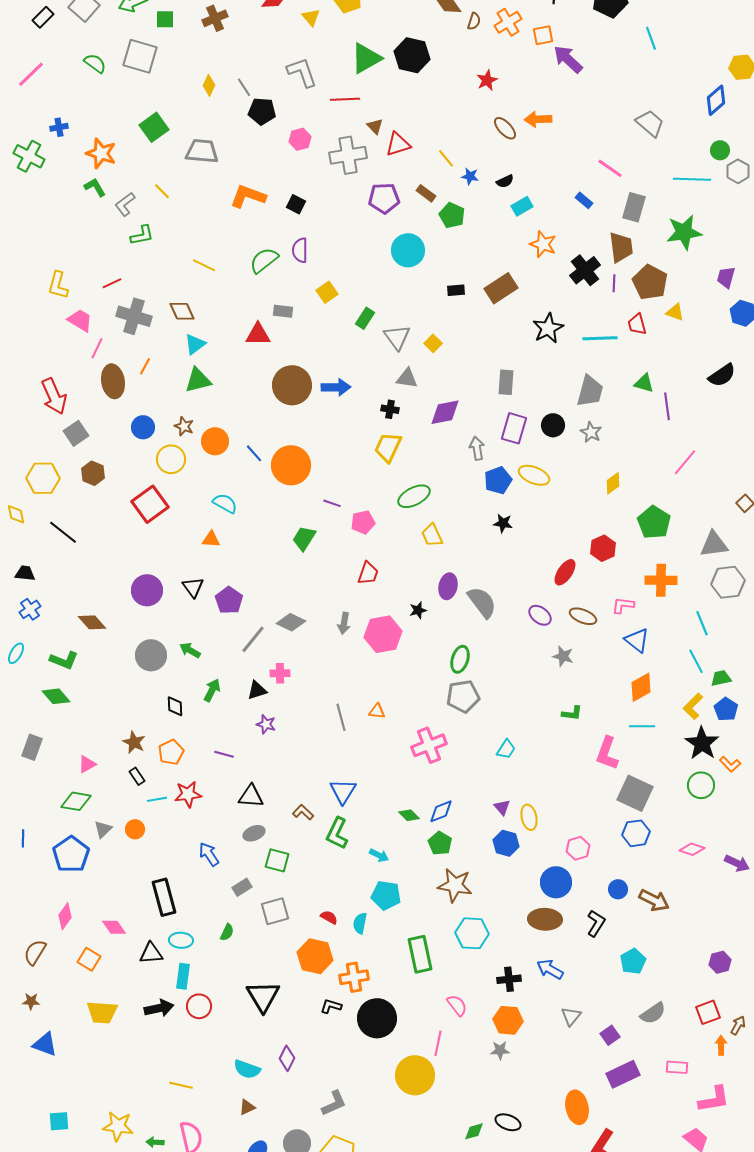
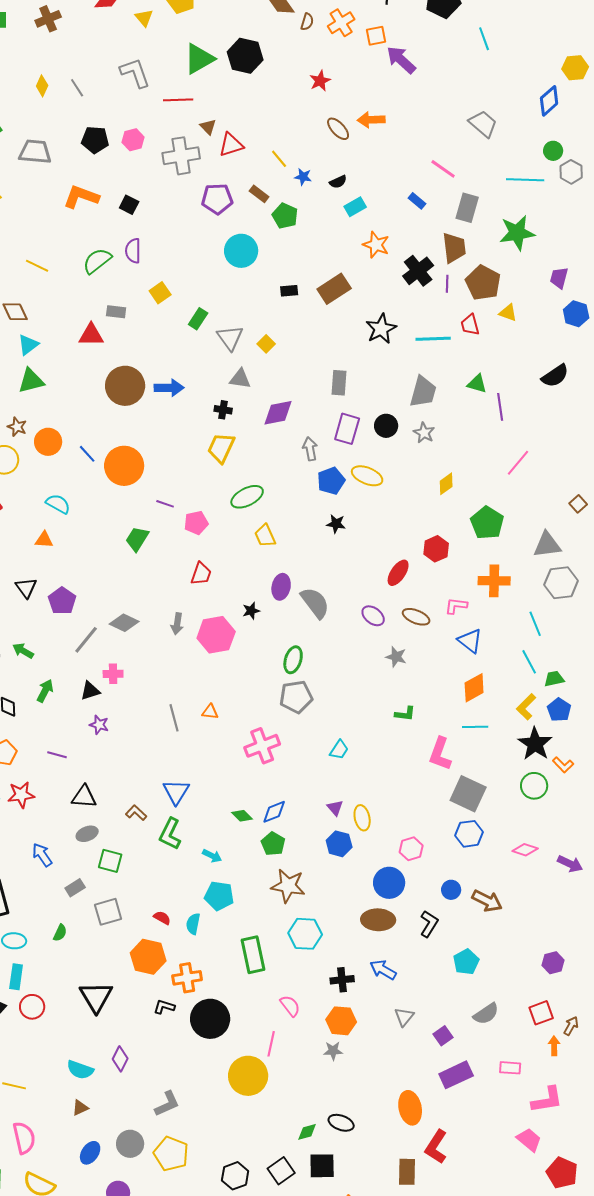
black pentagon: (262, 111) -> (95, 140), moved

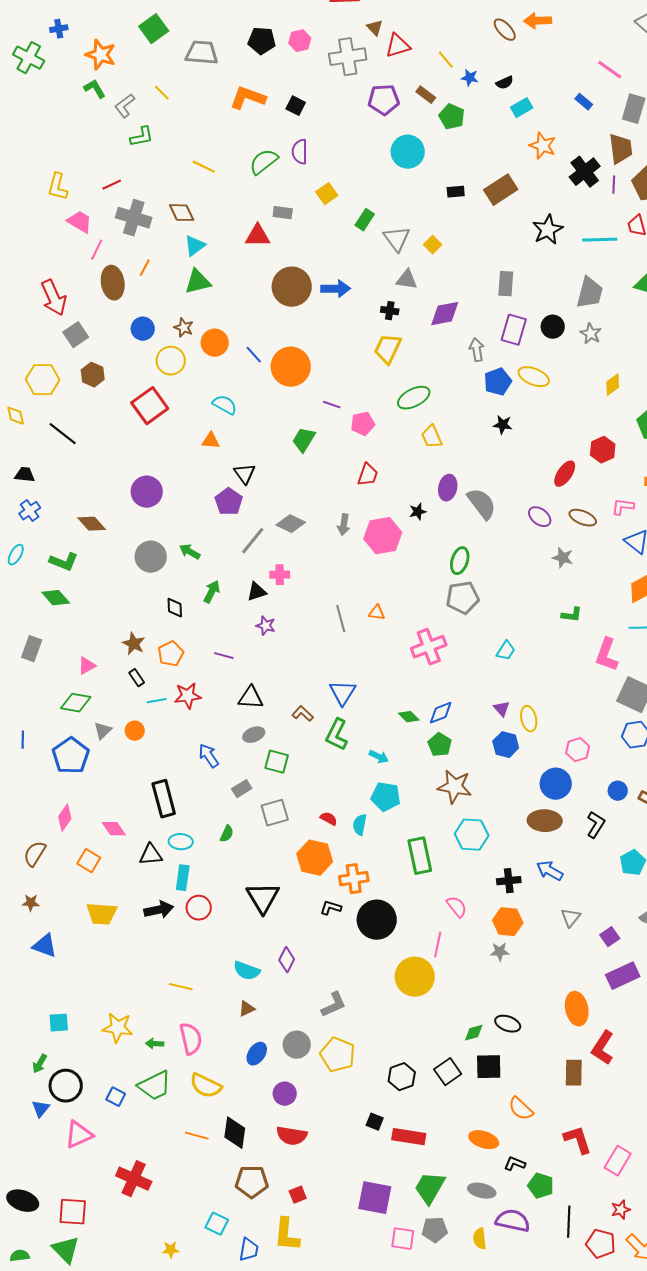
black triangle: (26, 588) -> (245, 474), moved

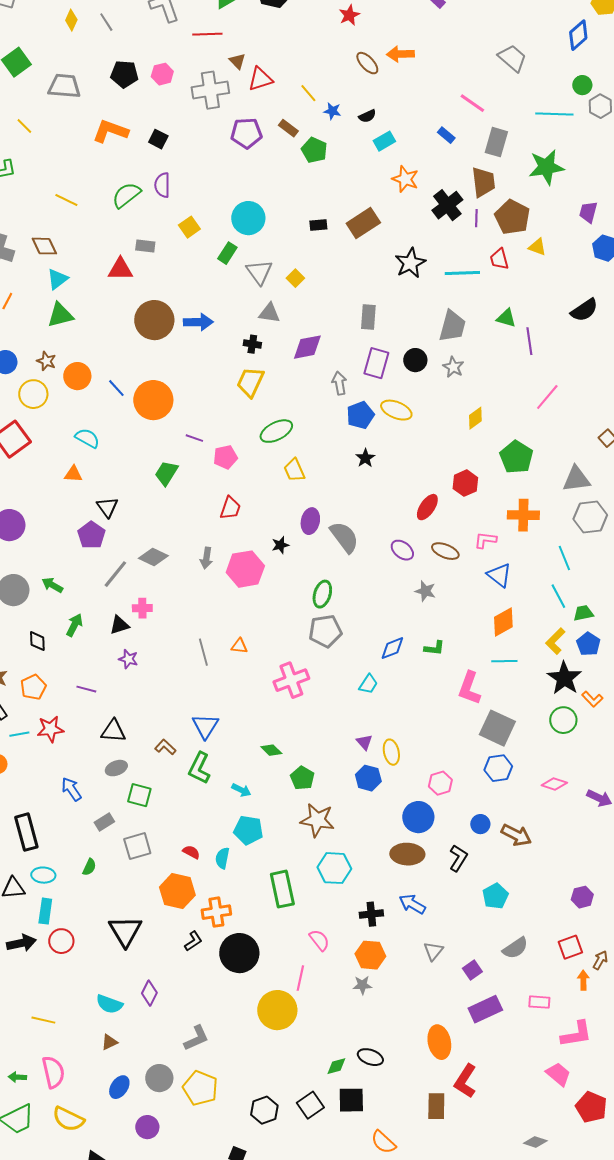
cyan circle: (408, 152) -> (248, 218), moved
black star: (503, 425) -> (365, 458), turned 30
blue diamond: (441, 713) -> (392, 648), moved
black L-shape: (331, 908) -> (193, 941), turned 130

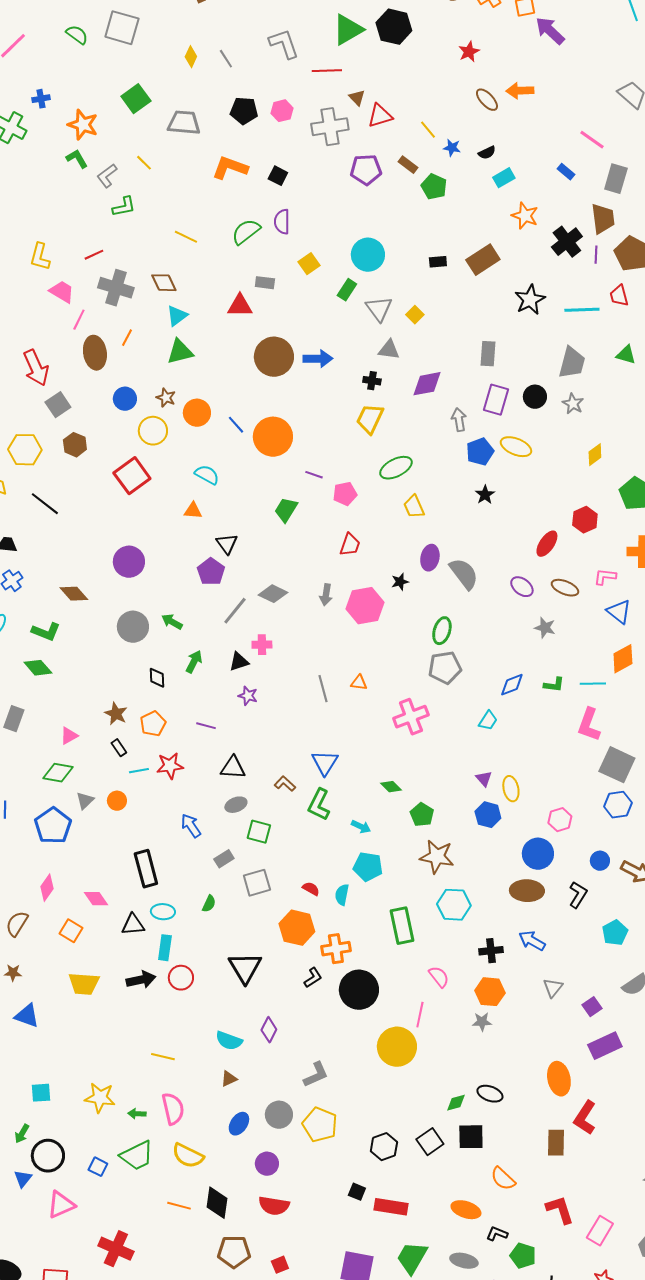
cyan line: (504, 661) -> (593, 684), moved

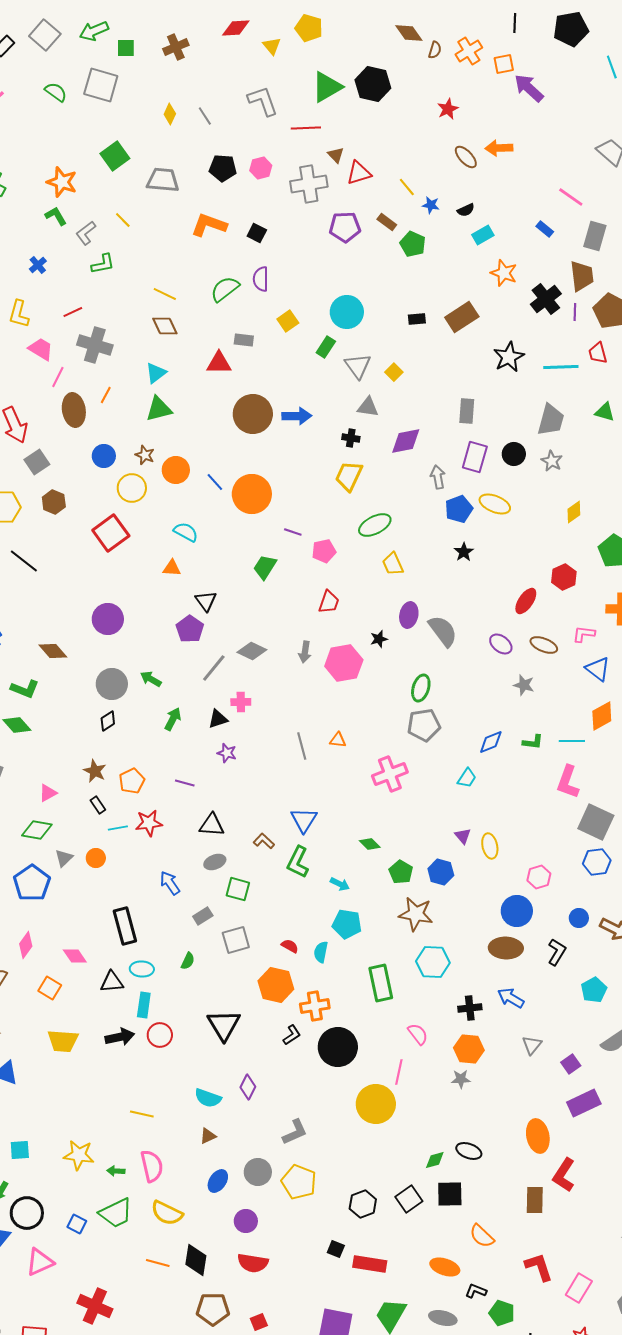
blue cross: (41, 99) -> (38, 265), moved, turned -30
brown diamond: (164, 283) -> (165, 326), moved
black diamond: (157, 678) -> (108, 721), moved, turned 60
blue hexagon: (488, 815) -> (441, 872), moved

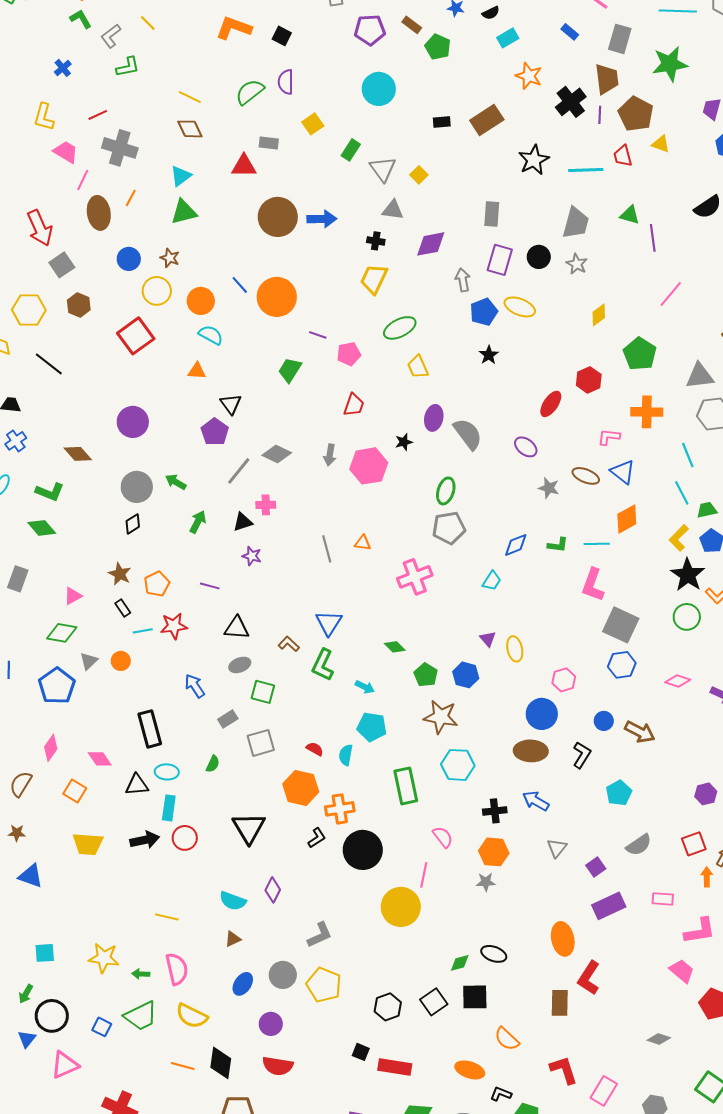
cyan circle: (347, 312) -> (379, 89), moved
orange circle: (176, 470) -> (201, 301), moved
brown ellipse: (544, 645) -> (586, 476), moved

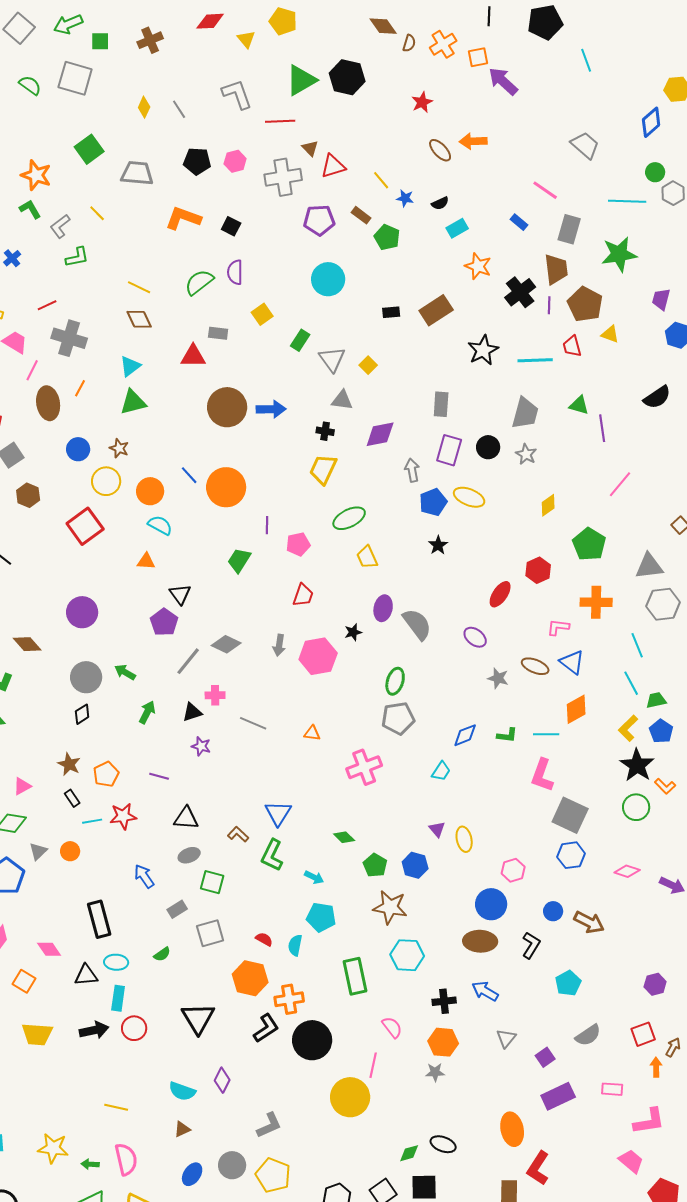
purple line: (318, 335) -> (267, 525), turned 72
gray line: (327, 549) -> (253, 723), moved, turned -52
green semicircle: (213, 764) -> (162, 954), turned 30
black L-shape: (317, 838) -> (266, 1028), size x1.4

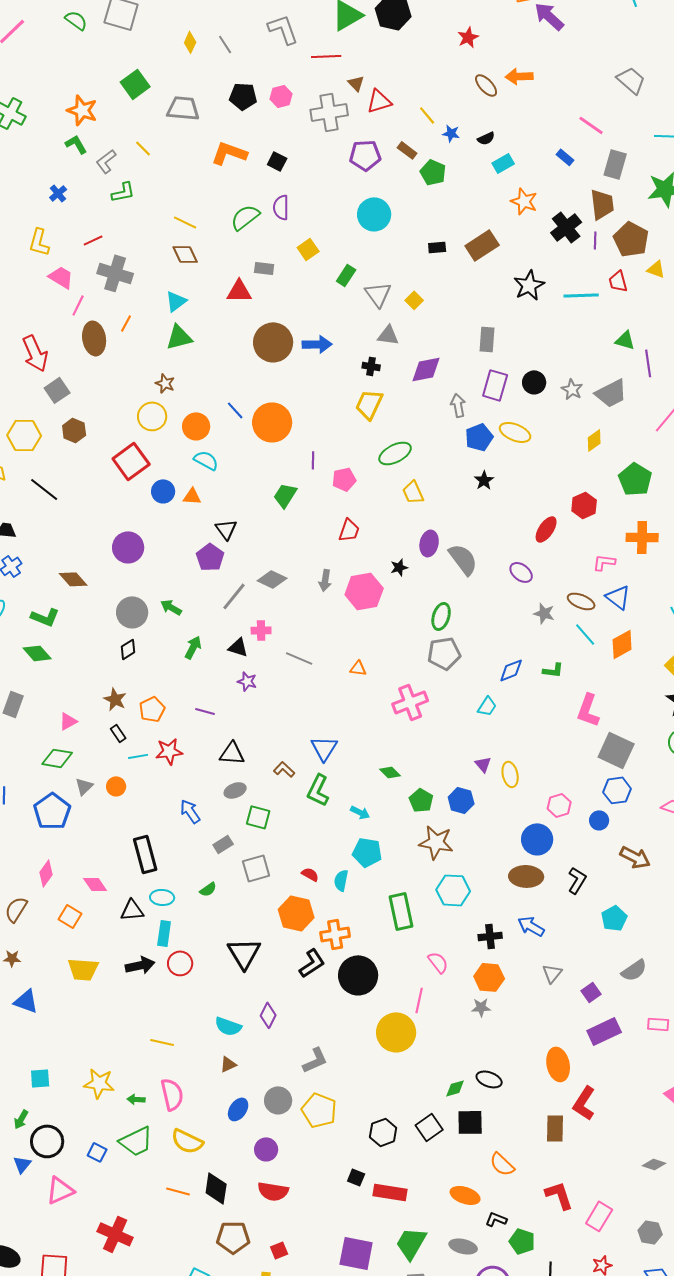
gray trapezoid: (525, 413) -> (611, 393), moved, turned 48
blue circle: (78, 449) -> (163, 491), moved
black triangle: (192, 712) -> (238, 647), turned 35
cyan line: (546, 734) -> (585, 634), moved, turned 50
blue circle: (553, 911) -> (599, 820), moved

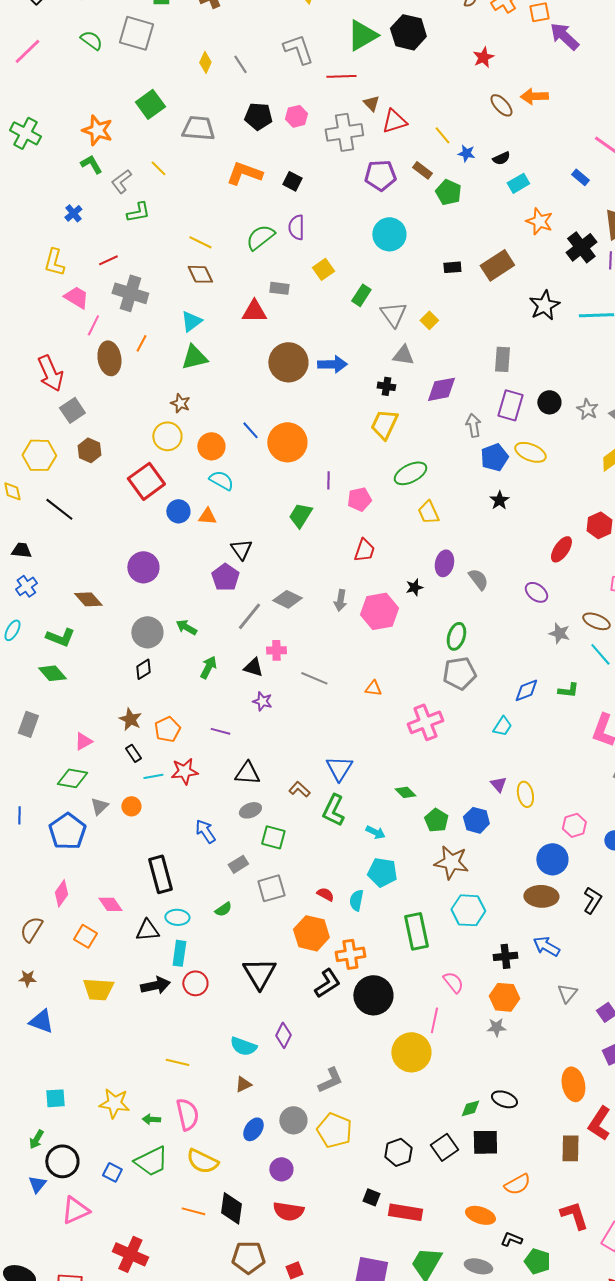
gray semicircle: (463, 559) -> (478, 579), size x0.7
orange semicircle: (502, 1164) -> (517, 1184), turned -72

